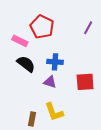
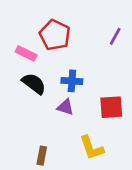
yellow L-shape: (54, 112) -> (92, 148), moved

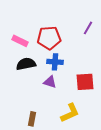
red pentagon: (55, 35) -> (49, 38), moved, turned -30
black semicircle: (34, 84) -> (26, 64), turned -48
yellow L-shape: (92, 148) -> (70, 113), turned -95

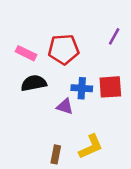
blue cross: (55, 62) -> (82, 88), moved
red square: (85, 82) -> (110, 87), moved
brown rectangle: (32, 119) -> (56, 154), moved

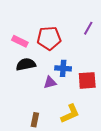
red square: (110, 87) -> (87, 80), moved
purple triangle: (65, 106) -> (50, 82), turned -32
brown rectangle: (56, 154) -> (35, 120), moved

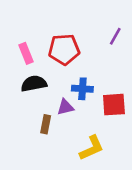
pink rectangle: (20, 41) -> (26, 53), turned 42
brown rectangle: (35, 120) -> (46, 124), moved

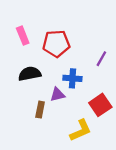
purple line: (115, 36) -> (101, 59), moved
pink rectangle: (26, 53) -> (23, 36), moved
red square: (114, 105) -> (100, 105), moved, turned -30

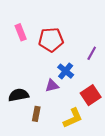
black semicircle: (30, 74) -> (19, 95), moved
blue cross: (72, 78) -> (66, 71), turned 35
brown rectangle: (40, 110) -> (36, 114), moved

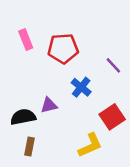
purple line: (92, 53) -> (113, 65), turned -72
purple triangle: (52, 86) -> (49, 105), moved
brown rectangle: (36, 114) -> (30, 147), moved

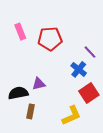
blue cross: (81, 87) -> (79, 69), moved
brown rectangle: (30, 147) -> (31, 111), moved

